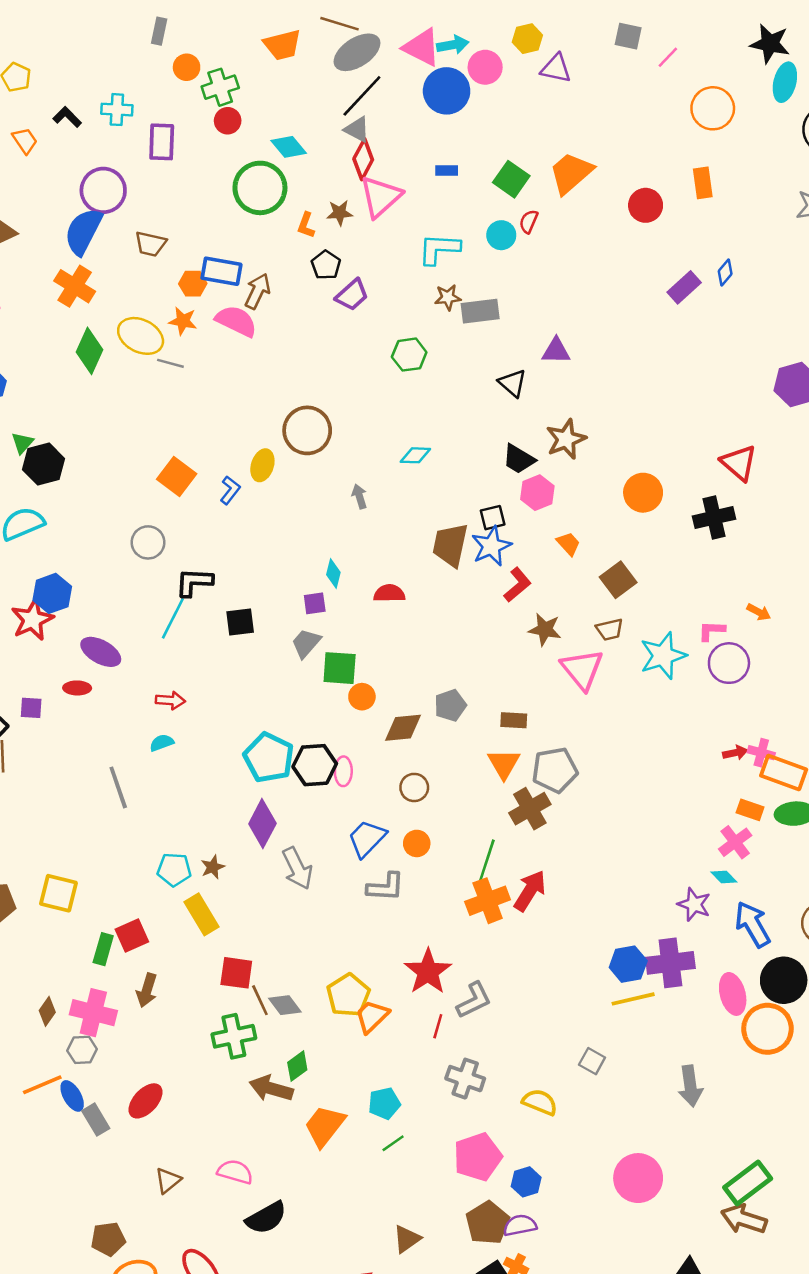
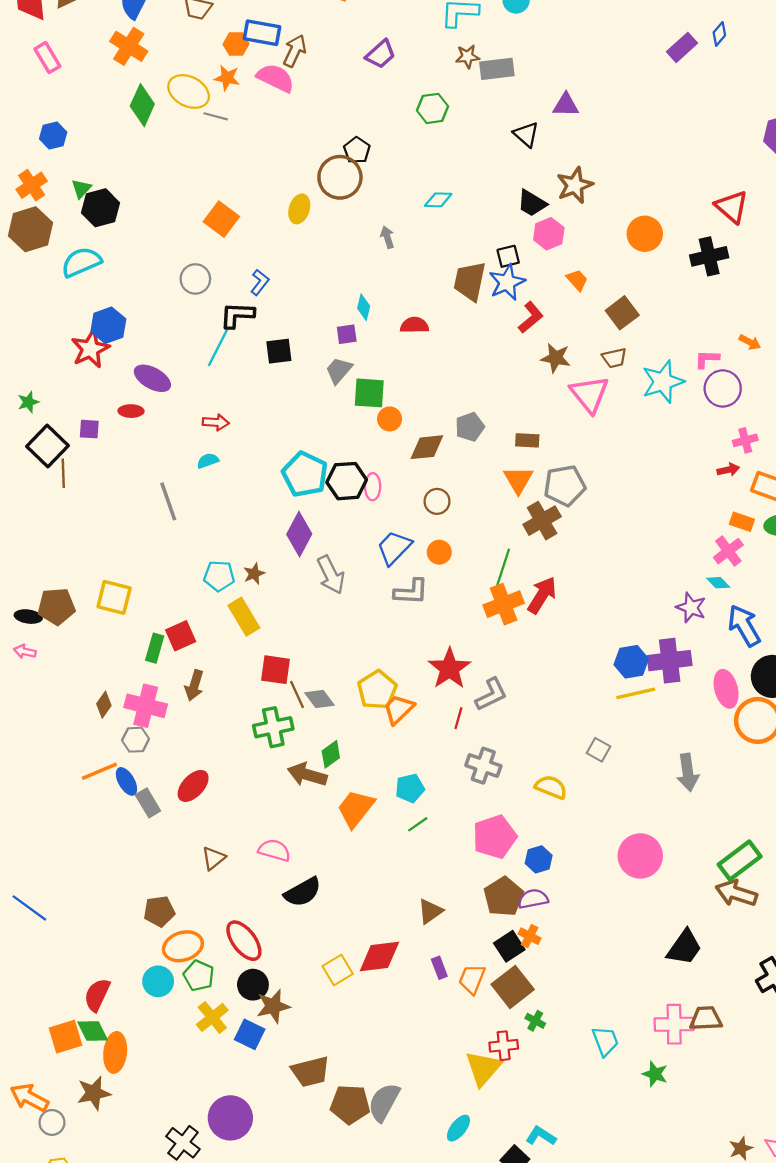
black pentagon: (326, 265) -> (357, 150), moved
blue L-shape: (230, 490) -> (260, 282), moved
pink cross: (761, 753) -> (745, 440), moved, turned -30

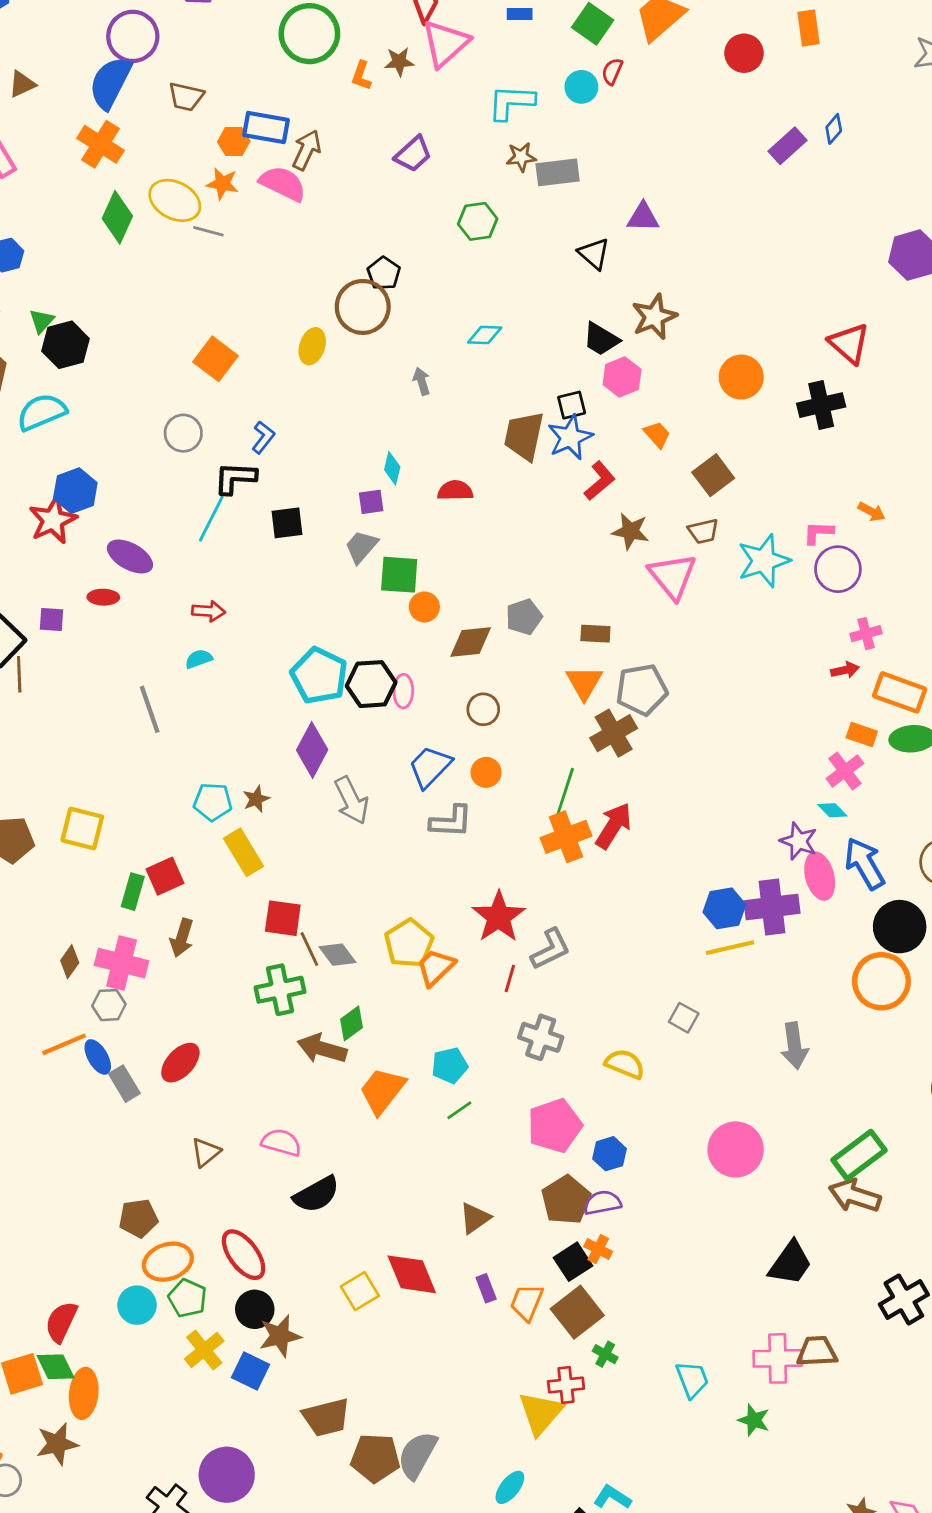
pink ellipse: (726, 689) -> (820, 876), moved
red diamond: (379, 956) -> (412, 1274), turned 75

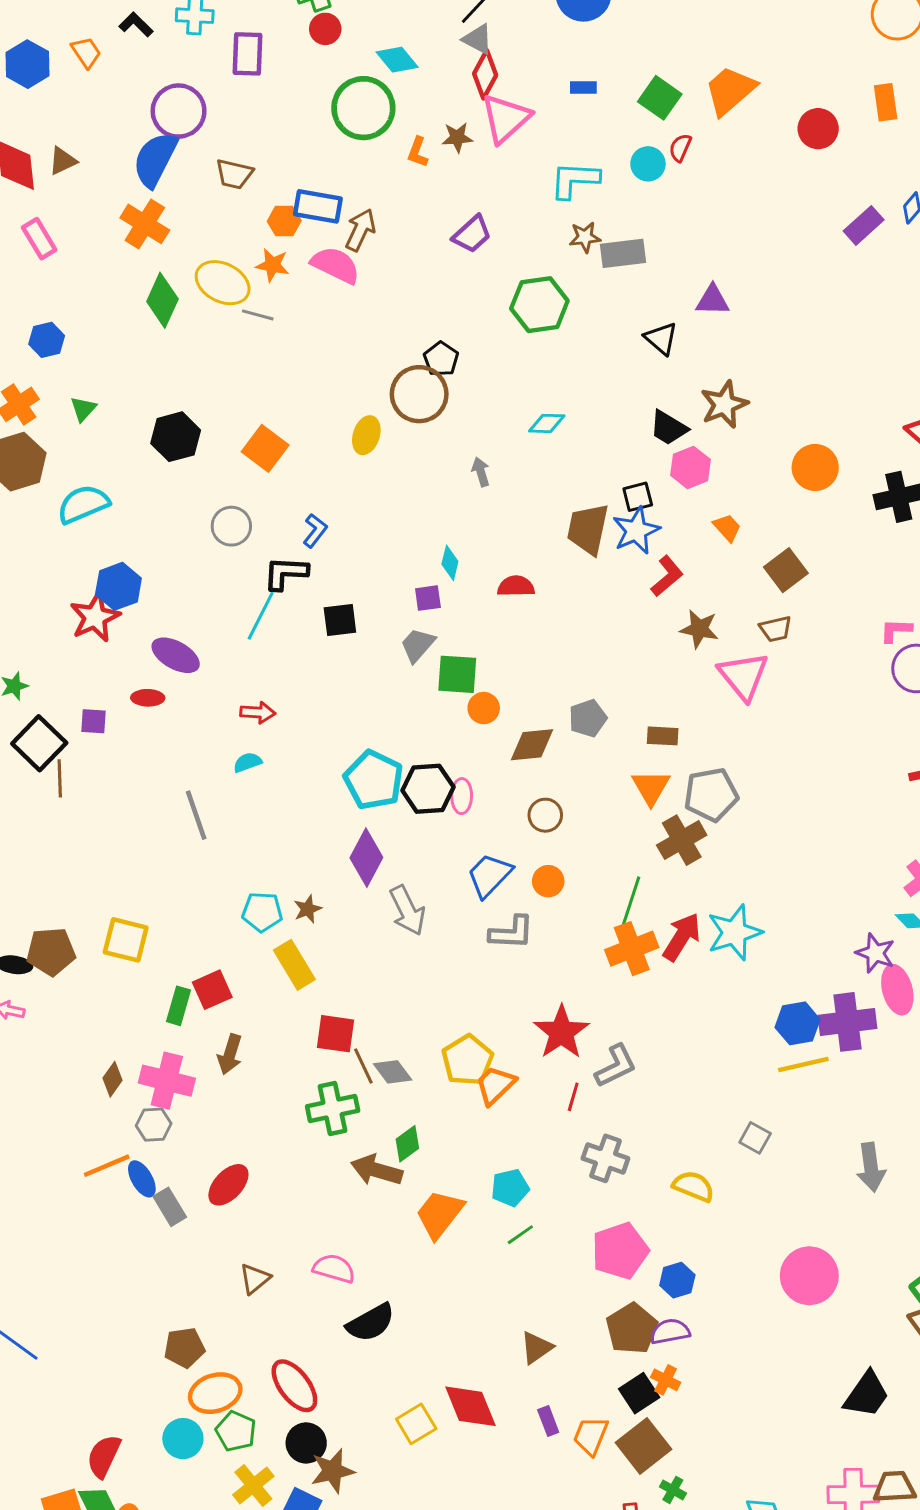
green hexagon: (478, 221) -> (539, 305), size x1.4
black hexagon: (65, 345) -> (176, 437), moved
cyan star: (764, 561) -> (735, 932), moved

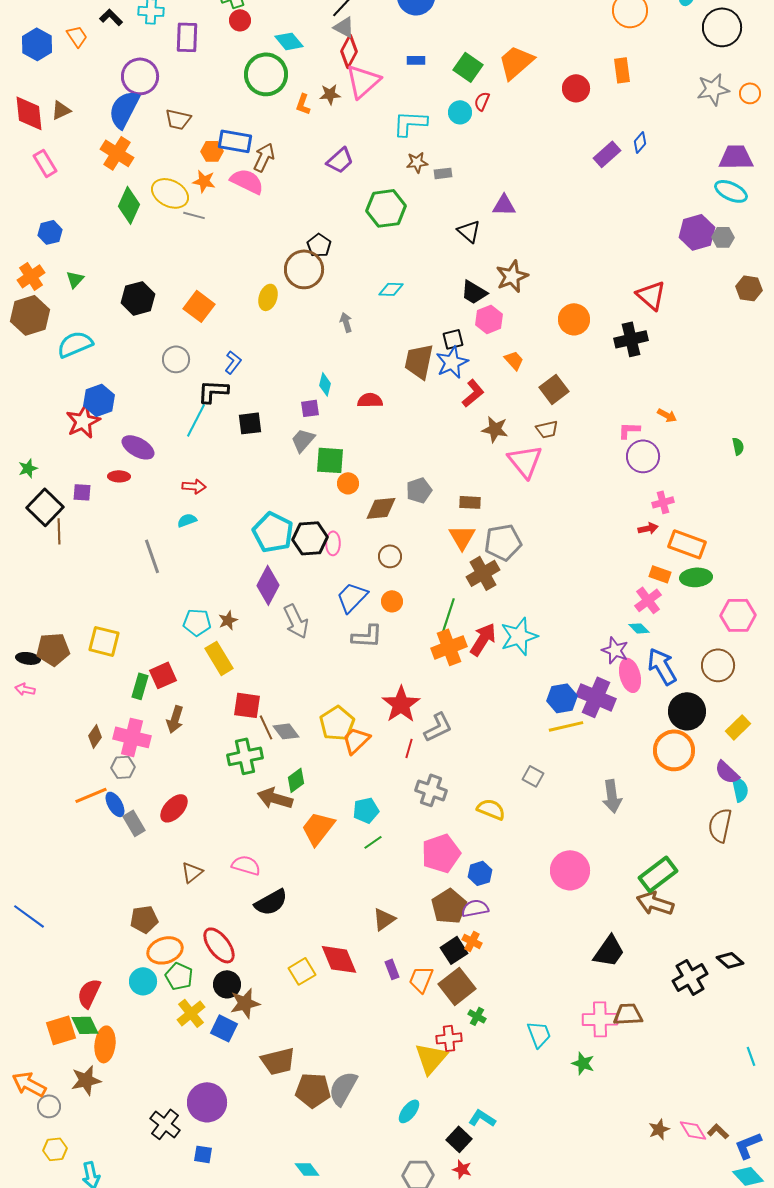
gray rectangle: (623, 253) -> (443, 173), size x0.6
purple cross: (847, 1022) -> (596, 697), turned 30

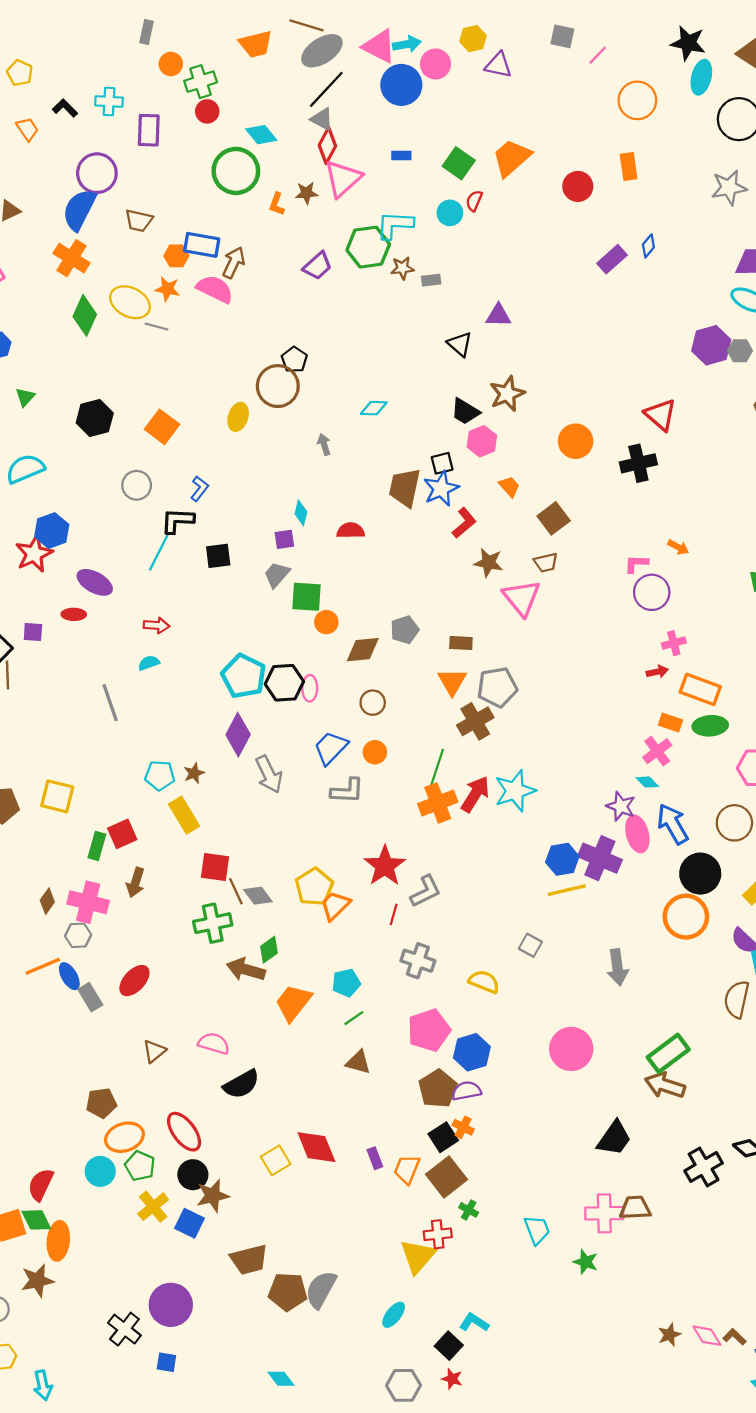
green hexagon: (386, 208) -> (368, 247), moved
blue hexagon: (480, 873) -> (472, 1052), size x1.4
brown triangle: (384, 919) -> (358, 1062), moved, turned 50

